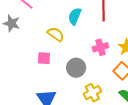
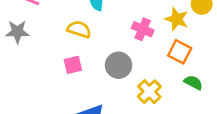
pink cross: (100, 47) -> (143, 29), turned -35

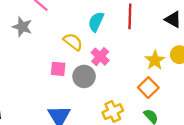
pink cross: (143, 29) -> (100, 57), moved
gray circle: (119, 65) -> (84, 76), moved

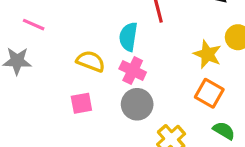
cyan semicircle: (96, 22) -> (128, 37), moved
gray circle: (84, 76) -> (137, 104), moved

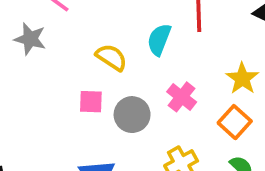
pink cross: (133, 71) -> (182, 97), moved
gray circle: (137, 104) -> (132, 115), moved

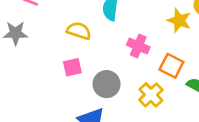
gray circle: (132, 115) -> (107, 84), moved
orange square: (235, 122) -> (171, 66), moved

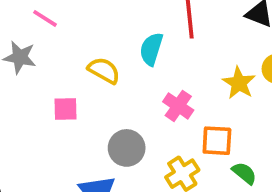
orange square: (171, 66) -> (217, 141), turned -35
pink square: (72, 67) -> (65, 109), moved

